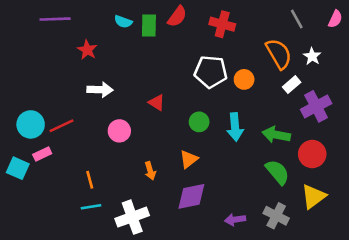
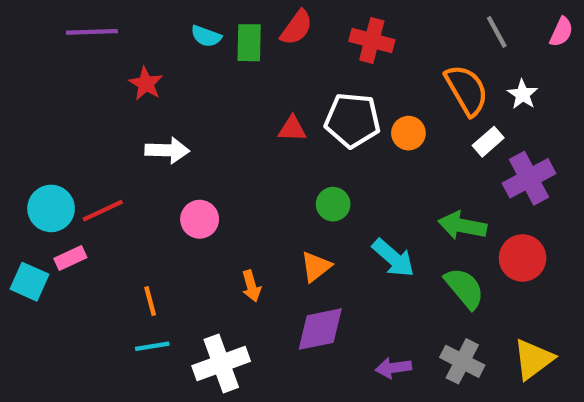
red triangle: (157, 103) -> (292, 129), moved, turned -30
cyan arrow: (235, 127) -> (393, 258), moved, turned -44
yellow triangle: (313, 196) -> (533, 359), moved

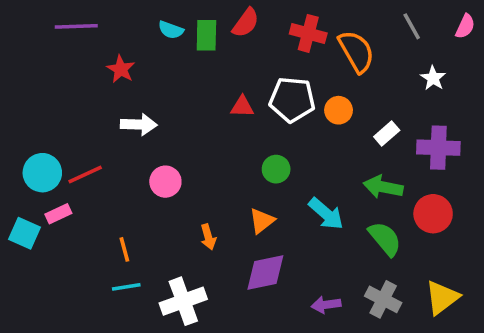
orange semicircle: (467, 90) -> (356, 51), moved
white rectangle: (488, 142) -> (387, 133), moved
purple cross: (529, 178) -> (438, 148), turned 30

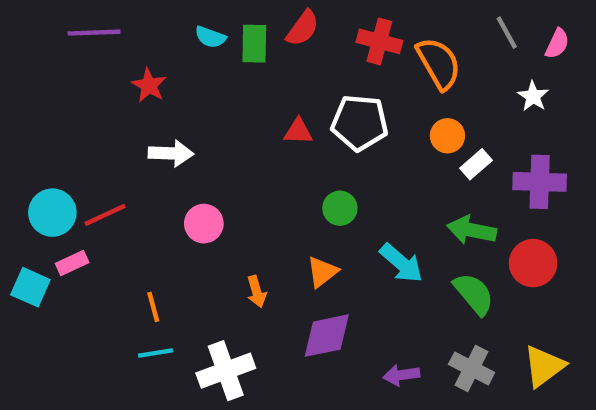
pink semicircle: (465, 26) -> (557, 44), moved
orange circle: (339, 110) -> (447, 136), moved

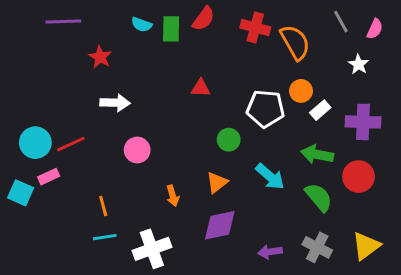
white pentagon: (360, 123) -> (266, 109), moved

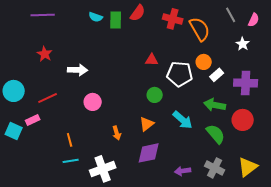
red star: (100, 57) -> (45, 54), moved
red triangle: (201, 88) -> (152, 60), moved
cyan circle: (35, 143) -> (14, 91), moved

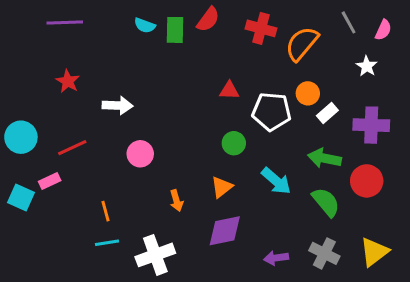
orange semicircle: (200, 29) -> (302, 44), turned -110

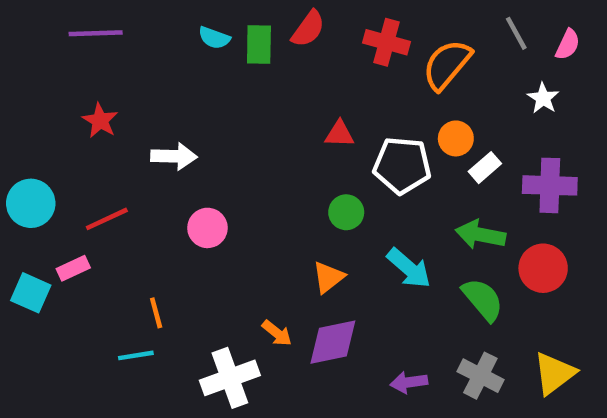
orange arrow: (176, 201) -> (277, 333), moved, turned -35
cyan line: (107, 243) -> (136, 355), moved

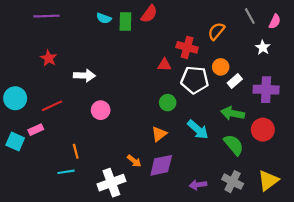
red cross: (386, 42) -> (187, 47), moved
orange semicircle: (447, 65) -> (216, 31), size x0.7

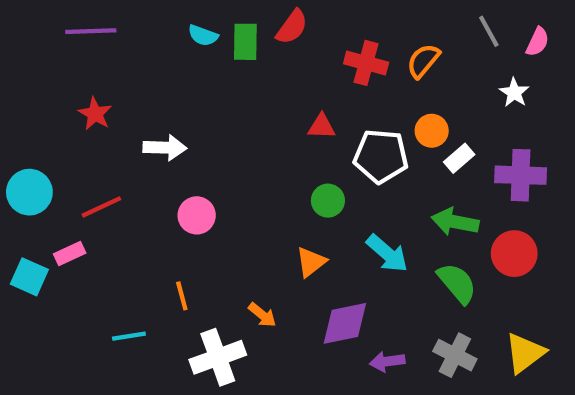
red cross: (187, 47) -> (366, 63), moved
orange line: (76, 151) -> (182, 296), moved
purple diamond: (161, 165) -> (345, 323), moved

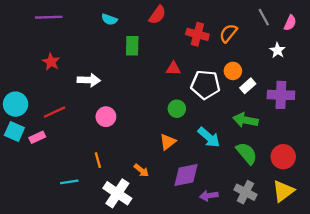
green rectangle: (245, 42) -> (132, 46), moved
red circle: (514, 254) -> (283, 157), moved
cyan square: (29, 277) -> (14, 132), moved
white cross: (218, 357) -> (117, 193), turned -36

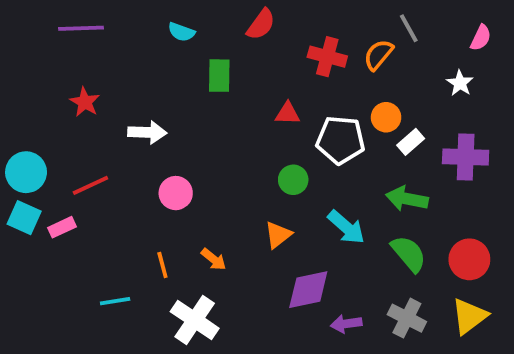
gray line: (264, 17) -> (409, 28), moved
orange arrow: (141, 170) -> (214, 259), moved

